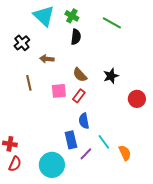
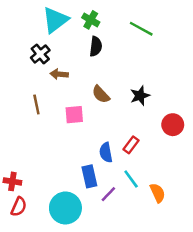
cyan triangle: (44, 16) -> (55, 20), turned 40
black cross: (22, 43) -> (40, 54), moved
red rectangle: (79, 96) -> (131, 145), moved

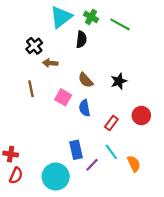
cyan triangle: (55, 20) -> (61, 17), moved
green cross: (91, 20) -> (91, 17), moved
pink square: (74, 115) -> (63, 97), turned 35
red circle: (173, 125) -> (141, 116), moved
blue semicircle: (106, 152) -> (85, 108), moved

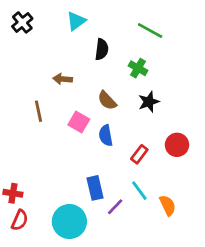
cyan triangle: (61, 17) -> (76, 21), size x0.7
green cross: (91, 17) -> (138, 68), moved
black cross: (34, 46) -> (22, 22), moved

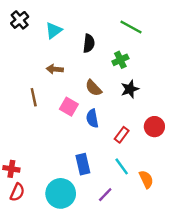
cyan triangle: (76, 21) -> (54, 30), moved
green cross: (138, 68) -> (120, 60), turned 35
purple line: (115, 207) -> (105, 195), moved

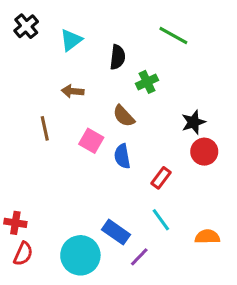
green cross: (120, 60) -> (147, 82), moved
black star: (130, 89) -> (193, 122), moved
red circle: (154, 127) -> (204, 152), moved
blue rectangle: (83, 164) -> (116, 232), moved, turned -42
orange semicircle: (146, 179) -> (207, 237), moved, turned -66

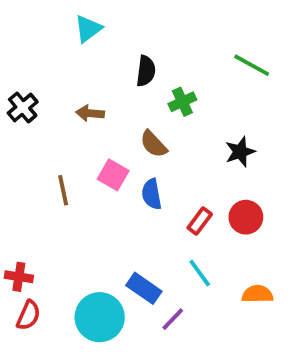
black cross: (26, 26) -> (23, 107), moved
green line: (173, 35) -> (252, 65), moved
cyan triangle: (71, 40) -> (88, 29), moved
brown line: (45, 128) -> (63, 190), moved
red circle: (204, 152) -> (246, 217), moved

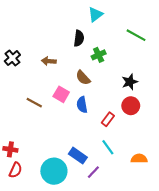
cyan triangle: (88, 29) -> (95, 14), moved
brown line: (63, 190) -> (34, 103), turned -49
red circle: (246, 217) -> (131, 106), moved

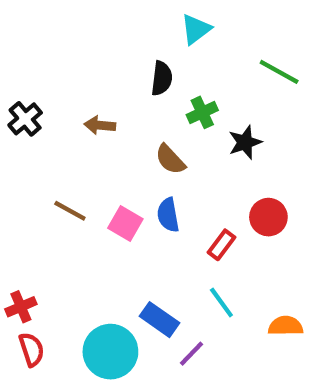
black star: (130, 82) -> (245, 142), moved
pink square: (61, 94) -> (125, 223), moved
red cross: (10, 149) -> (21, 307), turned -32
red semicircle: (16, 170) -> (31, 349), turned -42

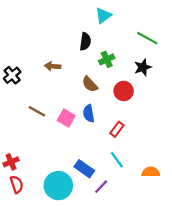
black cross: (25, 119) -> (12, 75), moved
black star: (245, 142) -> (143, 67), moved
red circle: (268, 217) -> (124, 91), moved

